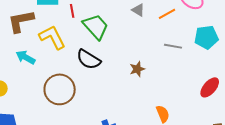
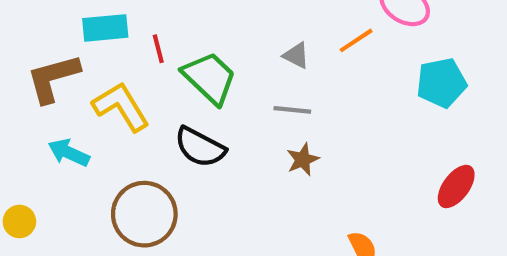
gray triangle: (138, 10) -> (296, 55), moved
gray line: (173, 46) -> (292, 110), moved

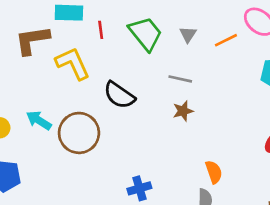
gray triangle: (296, 55) -> (188, 34), moved, turned 30
green trapezoid: (210, 78) -> (146, 34), moved
cyan arrow: (69, 153) -> (39, 120), moved

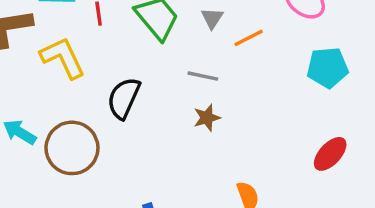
orange line: (226, 40) -> (249, 38), moved
black semicircle: (119, 95) -> (124, 98), turned 80

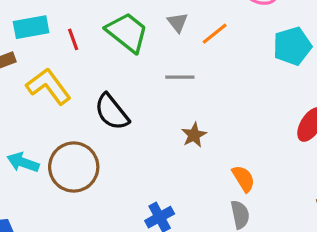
black semicircle: (124, 98) -> (112, 112), turned -51
brown star: (207, 118) -> (194, 135), moved

